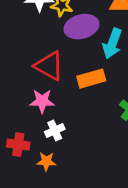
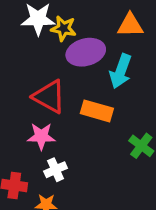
orange rectangle: (91, 79) -> (97, 111), turned 32

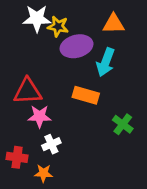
red triangle: (49, 97) -> (28, 91), moved, turned -32

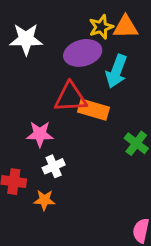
white star: (37, 19) -> (26, 39), moved
yellow star: (58, 26) -> (101, 27), moved, turned -30
red triangle: (28, 91) -> (70, 97), moved

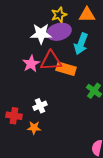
yellow star: (101, 27) -> (59, 15), moved
white star: (26, 39) -> (41, 34), moved
pink star: (40, 134) -> (31, 64), moved, turned -30

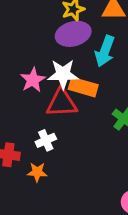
white star: (41, 34) -> (63, 74), moved
red triangle: (51, 61) -> (62, 103), moved

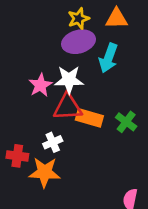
orange rectangle: (83, 87) -> (89, 118), moved
orange star: (37, 172) -> (45, 172), size x1.6

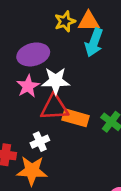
orange triangle: (117, 19) -> (89, 21), moved
purple ellipse: (79, 42) -> (33, 54), moved
cyan arrow: (108, 58) -> (94, 43), moved

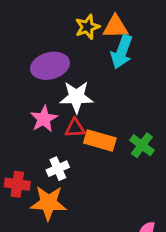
pink star: (28, 86) -> (44, 119), moved
red triangle: (54, 107) -> (75, 128), size x0.6

